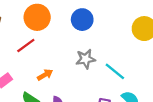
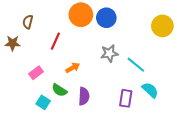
orange circle: (37, 17) -> (81, 15), moved
red line: (26, 45) -> (55, 41), turned -30

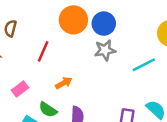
gray star: (109, 53) -> (105, 50), moved
cyan line: (136, 65) -> (144, 65), moved, turned -66

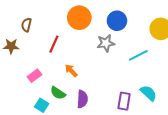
blue circle: (104, 24) -> (117, 21), moved
orange arrow: (64, 83) -> (71, 71), turned -104

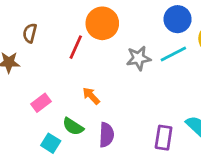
blue circle: (117, 21) -> (178, 19), moved
red line: (54, 44) -> (76, 47), moved
cyan line: (138, 55) -> (173, 54), moved

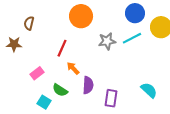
red line: (76, 47) -> (62, 48), moved
purple semicircle: (106, 135) -> (88, 85), moved
purple rectangle: (164, 138) -> (111, 98), moved

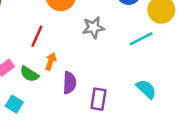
cyan line: (132, 38) -> (141, 39), moved
orange arrow: (73, 68) -> (51, 61), turned 64
green semicircle: (60, 90) -> (29, 74), moved

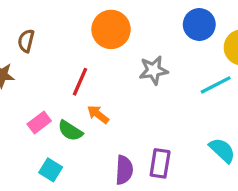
orange arrow: (51, 61) -> (98, 114), turned -72
purple semicircle: (70, 83) -> (124, 170), moved

